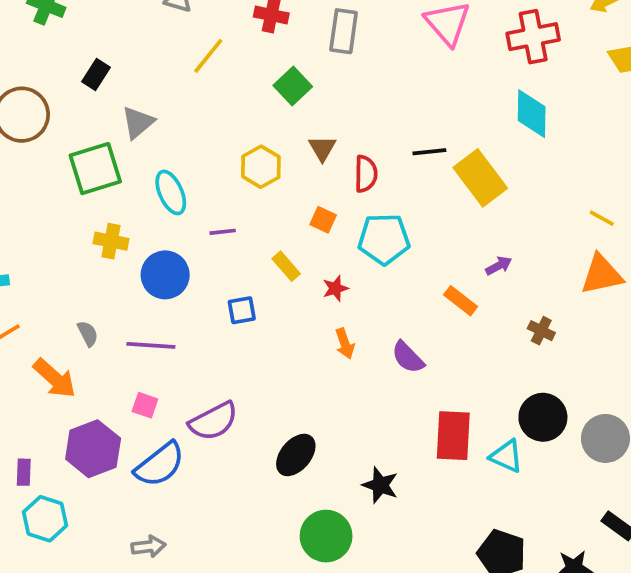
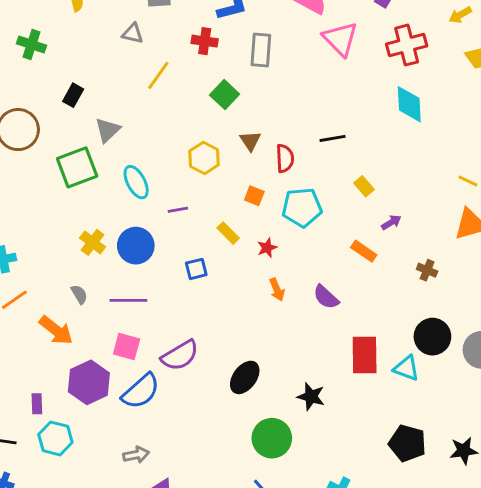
yellow rectangle: (480, 178) -> (364, 186), moved, size x0.5
yellow cross: (111, 241) -> (93, 242), moved, turned 30
pink square: (145, 405) -> (127, 347), size x1.4

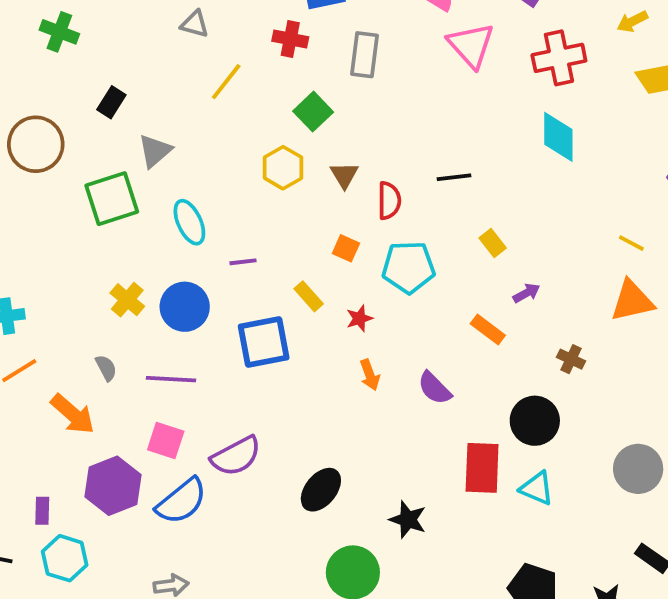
yellow hexagon: (204, 158) -> (283, 168), moved
blue square: (196, 269) -> (264, 342), size x1.8
black circle: (432, 337) -> (535, 421), moved

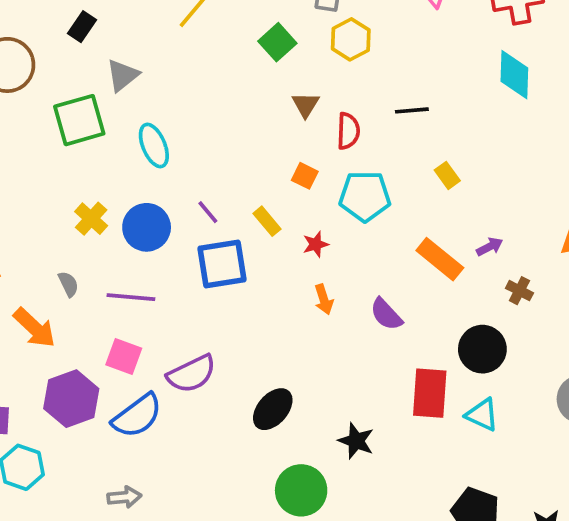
yellow hexagon: (283, 168) -> (351, 39), moved
purple line: (243, 262) -> (208, 212), moved, turned 55
purple arrow: (527, 293) -> (490, 247), moved
orange rectangle: (488, 329) -> (440, 259), size x1.4

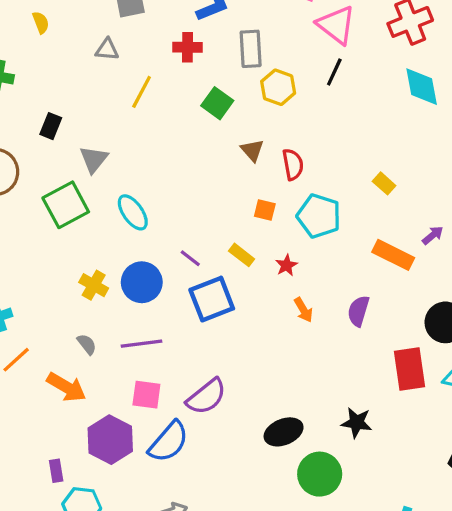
black line: (412, 110) -> (334, 72), moved, turned -48
cyan pentagon: (365, 196) -> (319, 216), turned 30
purple semicircle: (386, 314) -> (358, 311), turned 72
black ellipse: (273, 409) -> (284, 432), moved, turned 39

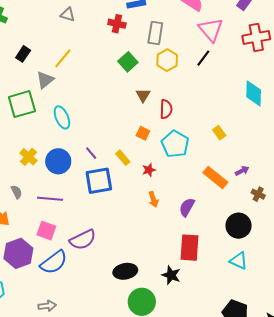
cyan diamond: (422, 87) -> (254, 93), moved
yellow line: (142, 92) -> (63, 58), moved
red rectangle: (409, 369) -> (189, 248), moved

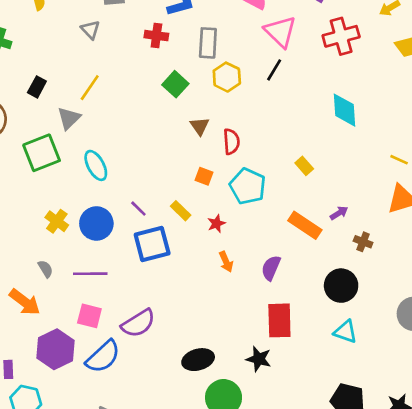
gray triangle: (68, 15) -> (90, 30), turned 35

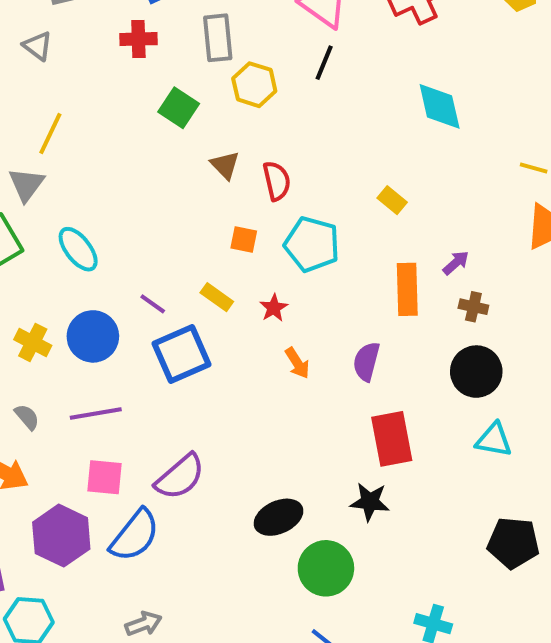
orange rectangle: (305, 225) -> (407, 289), turned 64
brown cross: (363, 242) -> (473, 307), moved

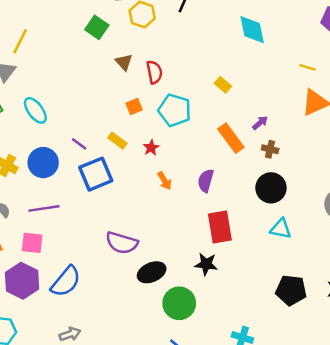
orange square: (244, 239) -> (134, 107), turned -35
orange rectangle: (407, 289) -> (231, 138), turned -36
pink square: (104, 477) -> (32, 243), moved
purple semicircle: (180, 477) -> (122, 243), moved, turned 56

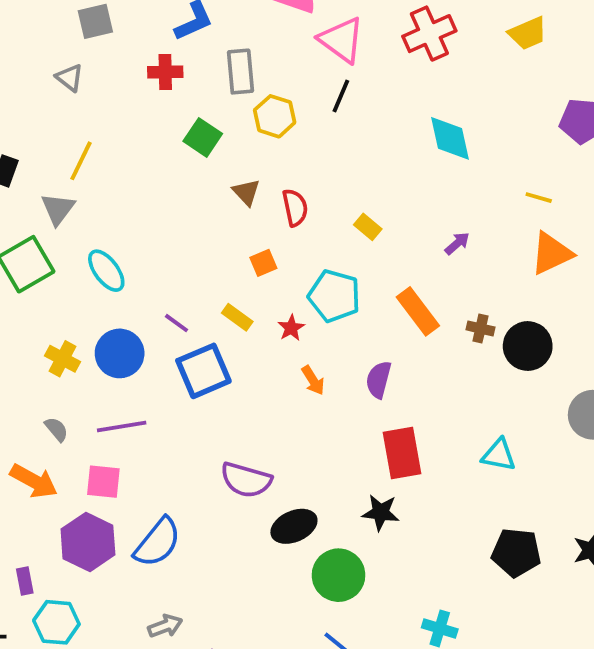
yellow rectangle: (223, 85) -> (368, 227), moved
cyan pentagon: (175, 110) -> (334, 296), moved
purple arrow: (260, 123) -> (457, 243), moved
black circle: (271, 188) -> (528, 346), moved

